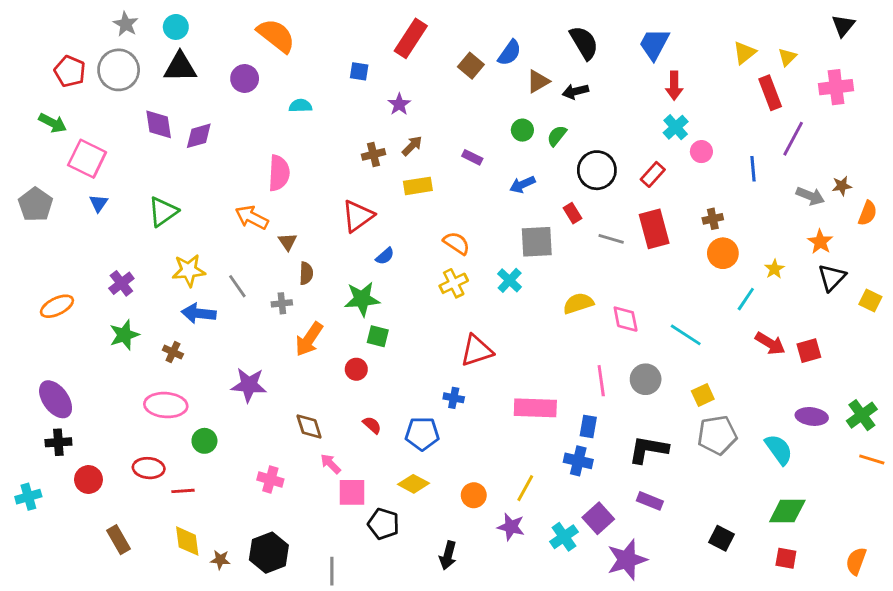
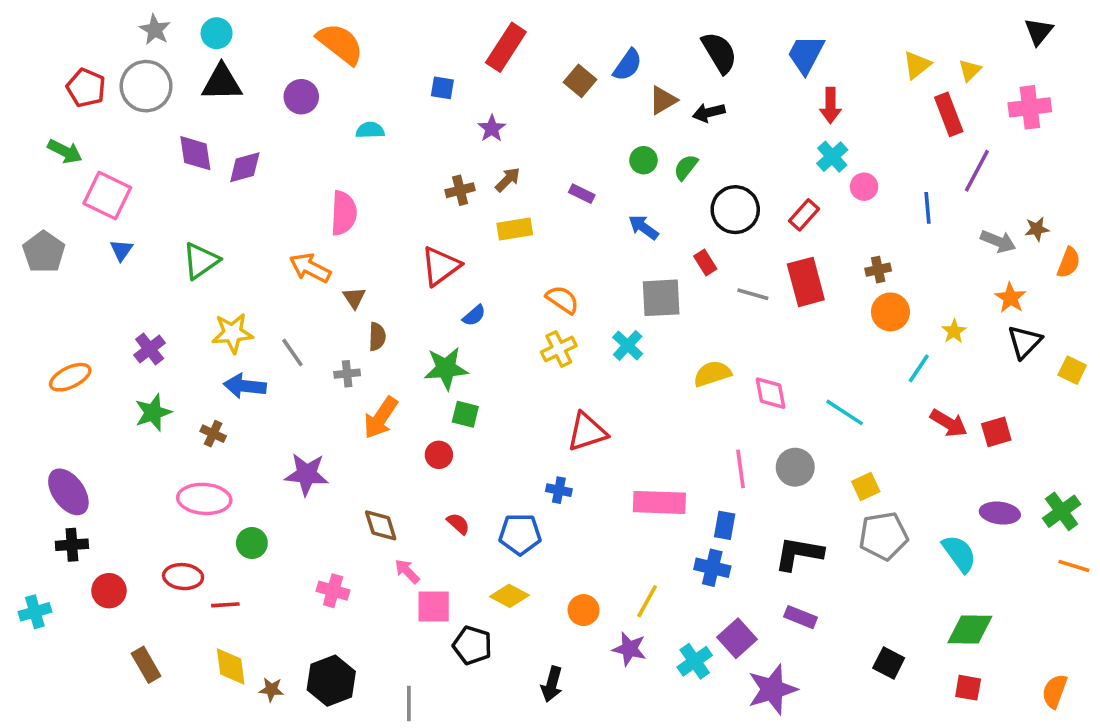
blue arrow: (522, 184) -> (643, 227), turned 60

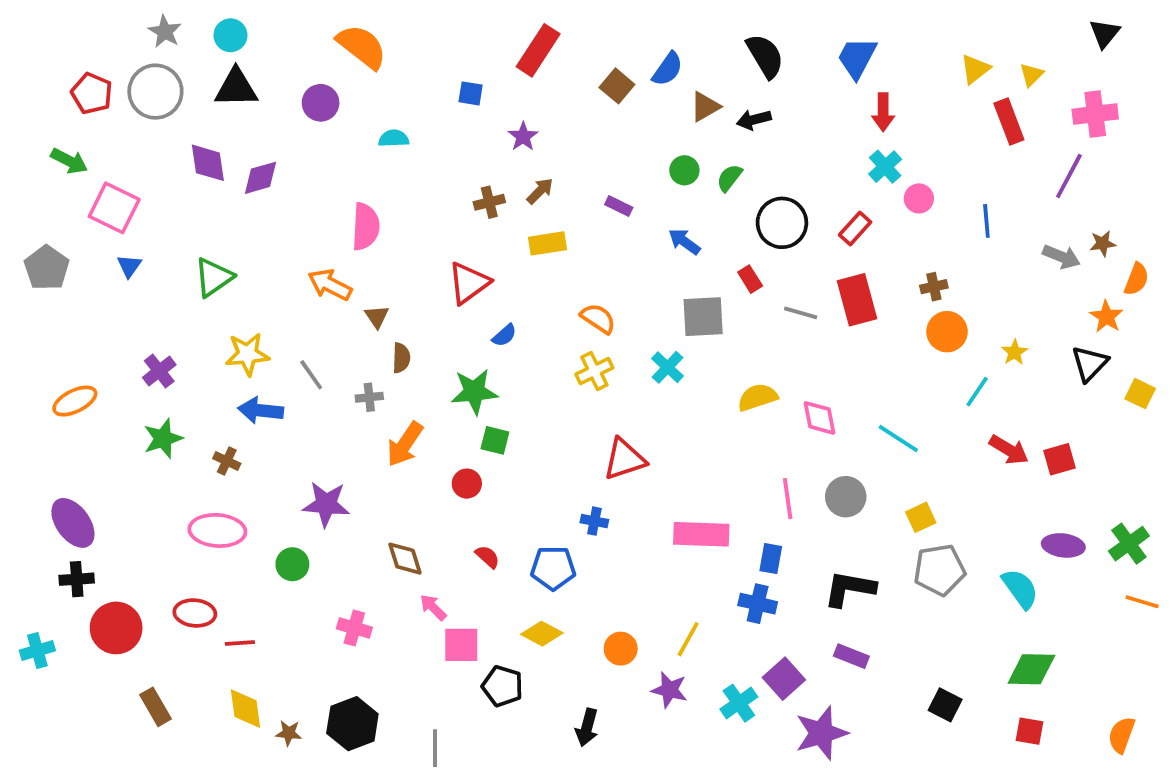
purple line: (977, 171) -> (1069, 176), moved
orange star: (1010, 298) -> (1106, 317), moved
green circle: (252, 543) -> (292, 564), moved
red circle: (109, 591) -> (116, 628), size x1.4

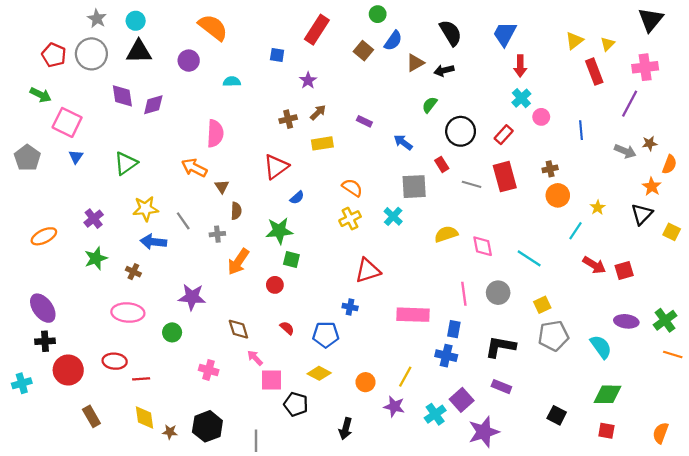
black triangle: (1105, 33) -> (651, 20), size x1.4
green circle: (684, 170) -> (378, 14), moved

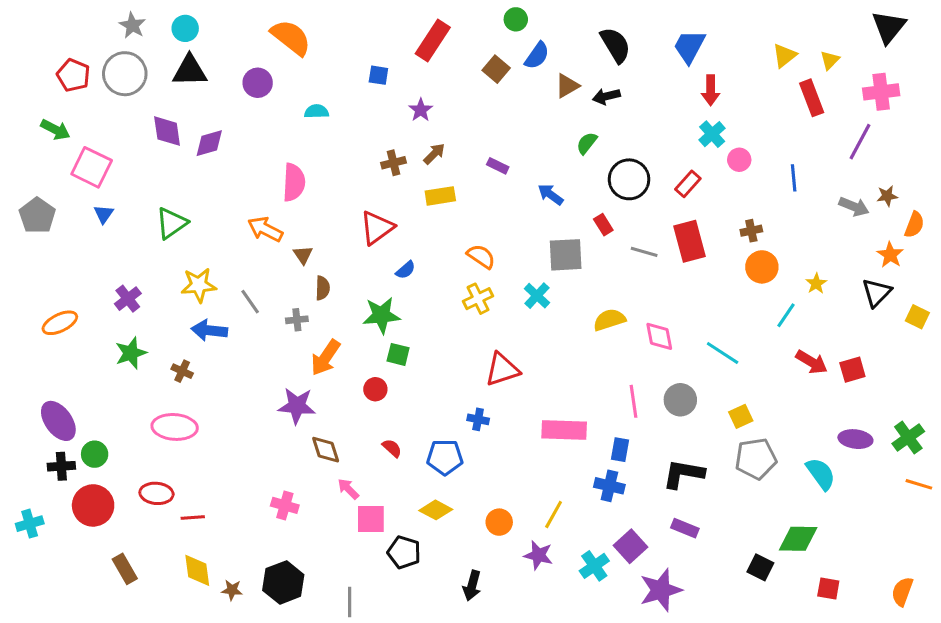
purple star: (192, 297) -> (297, 406), moved
green circle: (172, 332) -> (95, 454), moved
green diamond: (608, 394) -> (798, 539), moved

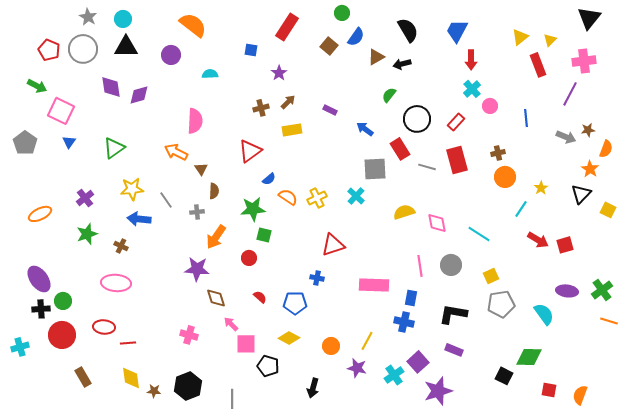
red rectangle: (603, 225) -> (400, 149), size x1.5
orange semicircle: (481, 256) -> (288, 197), moved
orange semicircle: (902, 592) -> (580, 395), moved

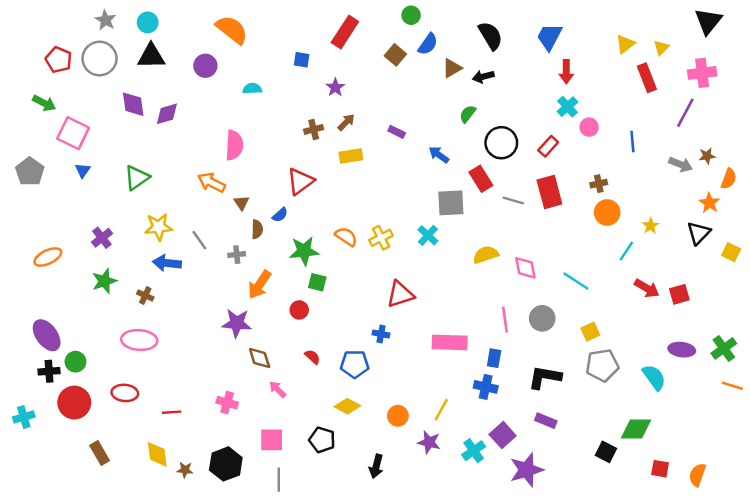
blue semicircle: (269, 179) -> (280, 215), moved
red line: (128, 343) -> (172, 412), moved
pink square: (246, 344) -> (272, 440), moved

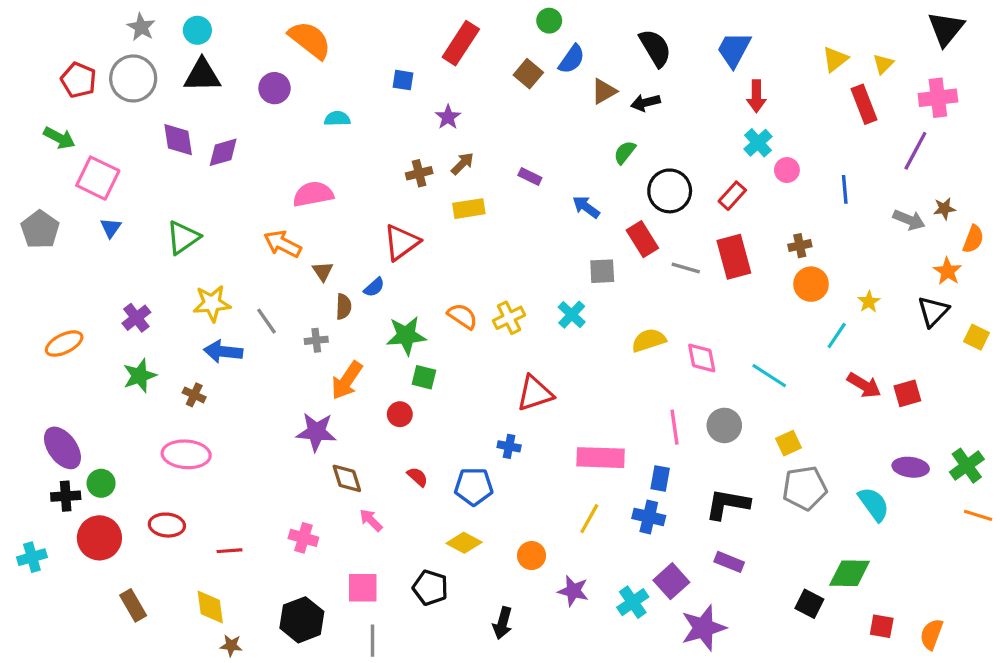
pink semicircle: (234, 145) -> (313, 194), turned -104
gray square: (451, 203) -> (602, 271), size x0.7
yellow line: (441, 410) -> (589, 519), moved
brown star: (185, 470) -> (231, 645), moved

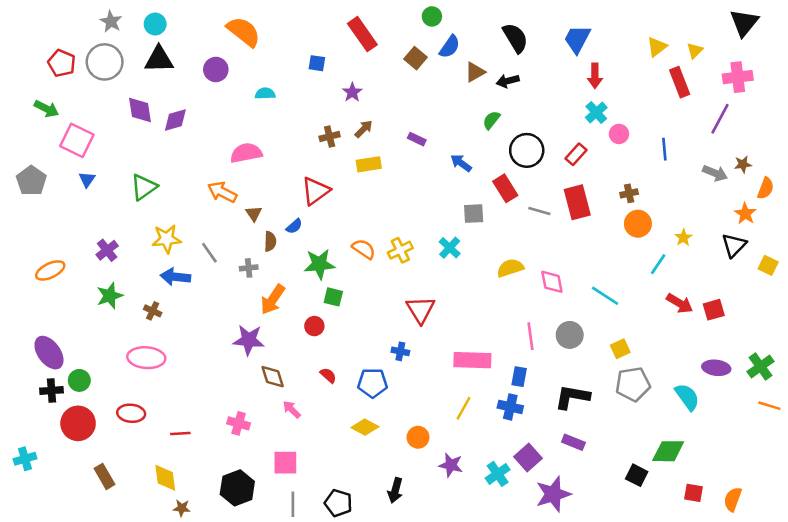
red rectangle: (461, 43) -> (362, 34), turned -68
red triangle: (535, 393) -> (421, 310), turned -44
cyan cross: (32, 557) -> (25, 459), moved
black pentagon: (430, 588) -> (338, 503), moved

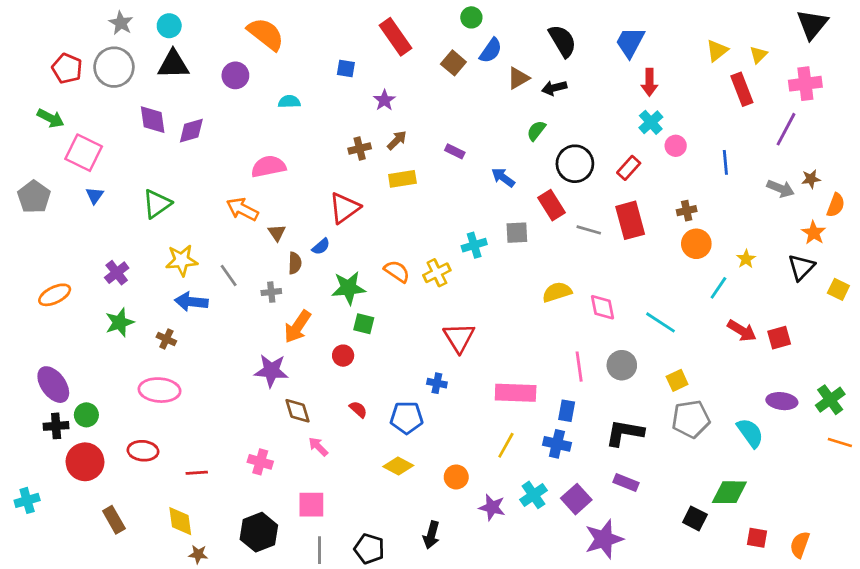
cyan cross: (450, 248) -> (474, 245), moved, turned 30
cyan cross: (498, 474) -> (534, 495), moved

